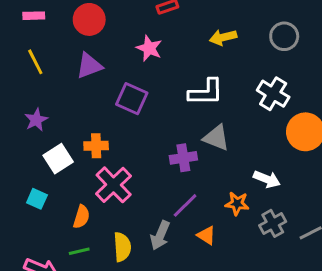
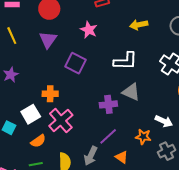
purple triangle: (89, 66) -> (48, 40), turned -36
white square: (58, 159) -> (31, 114), moved
orange semicircle: (81, 217) -> (38, 141), turned 35

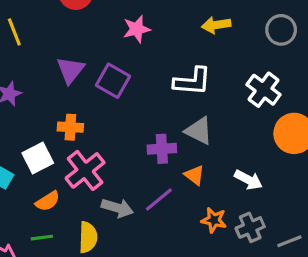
pink star: (89, 30) -> (137, 29), turned 30
purple triangle: (48, 40) -> (70, 70), moved
orange star: (143, 137) -> (214, 220), moved
gray arrow: (91, 156) -> (117, 208), moved, turned -102
orange triangle: (122, 157) -> (194, 175), moved

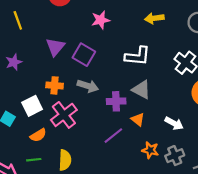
gray arrow: (117, 208) -> (88, 86), moved

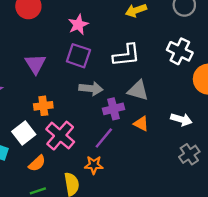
purple square: (84, 55) -> (78, 56), moved
gray arrow: (88, 86) -> (91, 89), moved
purple line: (113, 136) -> (104, 138), moved
orange star: (150, 150) -> (94, 165), moved

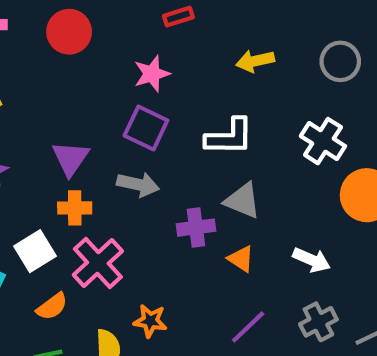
purple triangle: (35, 64) -> (70, 158), moved
gray arrow: (91, 89) -> (138, 184), moved
purple line: (104, 138) -> (248, 327), moved

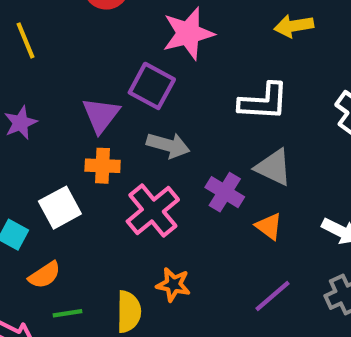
pink star: (152, 74) -> (188, 33), size x1.4
purple square: (146, 128) -> (152, 86), moved
purple cross: (196, 228) -> (225, 192), turned 36
pink cross: (98, 263) -> (153, 211), moved
orange semicircle: (52, 306) -> (45, 275), moved

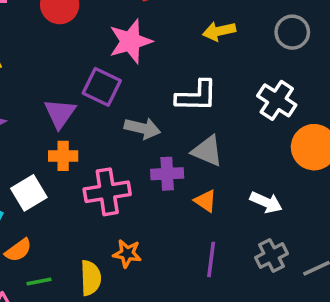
gray arrow: (168, 145) -> (142, 128), moved
purple cross: (225, 192) -> (167, 174), turned -32
pink cross: (153, 211) -> (107, 192), turned 33
purple line: (272, 296) -> (211, 259), turned -40

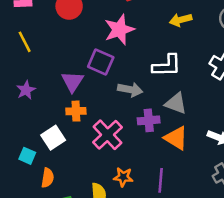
pink cross: (107, 192) -> (108, 135), turned -32
orange triangle: (205, 201) -> (176, 138), size x1.5
orange semicircle: (18, 250) -> (48, 178), turned -42
purple line: (211, 259) -> (161, 180), moved

